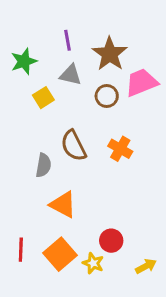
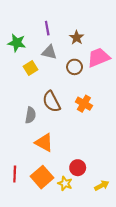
brown star: (110, 54) -> (77, 38), size x0.6
green star: (24, 61) -> (17, 43), turned 30

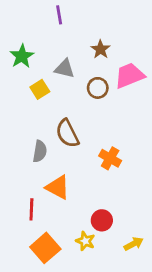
purple line: (47, 28) -> (59, 15), moved
green star: (17, 43) -> (22, 56), turned 30
orange cross: (84, 104) -> (110, 158), moved
red line: (15, 174) -> (31, 209), moved
orange square: (42, 177) -> (45, 248), moved

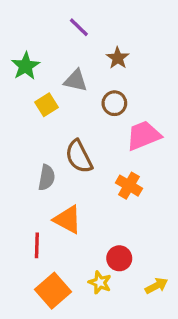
purple line: (59, 15) -> (79, 27), moved, turned -36
pink trapezoid: (129, 76) -> (143, 136), moved

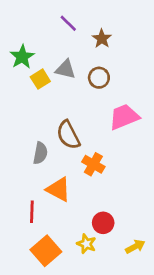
brown star: (118, 58) -> (102, 39), moved
brown circle: (114, 103) -> (99, 78), moved
yellow square: (47, 105) -> (40, 79), moved
orange cross: (129, 186) -> (93, 164), moved

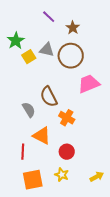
brown circle: (99, 78) -> (71, 56), size x1.6
gray semicircle: (40, 153) -> (29, 110), turned -42
red circle: (103, 223) -> (67, 152), moved
orange square: (46, 251) -> (33, 180), turned 30

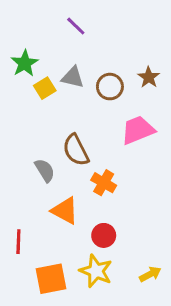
brown star: (73, 28) -> (149, 77), moved
brown circle: (71, 56) -> (110, 87), size x0.7
red line: (23, 152) -> (18, 242), moved
yellow star: (62, 175) -> (96, 271), size x1.5

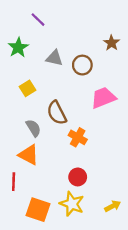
purple line: (76, 26) -> (38, 20), moved
brown star: (149, 77) -> (111, 43), moved
yellow square: (45, 88) -> (28, 88), moved
orange triangle: (65, 211) -> (29, 155), moved
orange square: (51, 279) -> (38, 210), turned 30

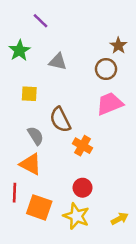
brown circle: (82, 65) -> (106, 69), moved
yellow square: (28, 88) -> (29, 94), turned 35
orange square: (38, 210) -> (39, 207), moved

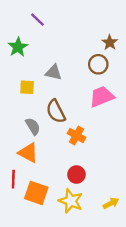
gray triangle: (58, 62) -> (54, 72), moved

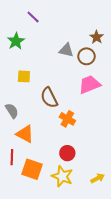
gray triangle: (54, 72) -> (66, 50), moved
gray semicircle: (33, 126) -> (12, 111), moved

